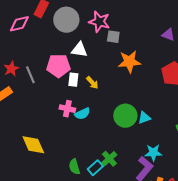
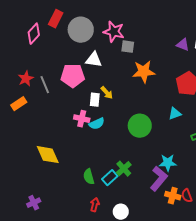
pink diamond: (19, 24) -> (34, 34), turned -35
white rectangle: (73, 80) -> (95, 100), moved
cyan triangle: (144, 118) -> (175, 114), moved

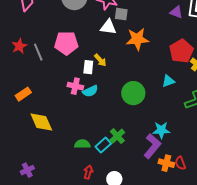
white triangle: (94, 60) -> (108, 27), moved
orange rectangle: (19, 104) -> (23, 94), moved
green semicircle: (89, 177) -> (82, 144), turned 105

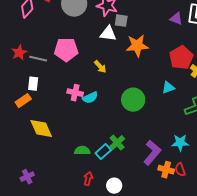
gray line: (38, 52) -> (38, 59), turned -54
white rectangle: (88, 67) -> (33, 84), moved
cyan star: (161, 130) -> (180, 143), moved

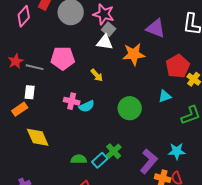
purple triangle: (176, 19) -> (156, 28), moved, size x1.5
gray square: (121, 21) -> (109, 29), moved, turned 32

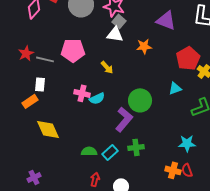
orange star: (134, 54) -> (144, 46), size x0.7
green cross: (114, 151) -> (136, 147), moved, turned 35
purple L-shape: (149, 161) -> (124, 119), moved

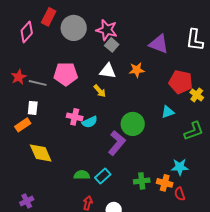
white triangle: (115, 34) -> (108, 71), moved
red pentagon: (188, 58) -> (181, 82), turned -30
green cross: (136, 147) -> (142, 181), moved
orange cross: (173, 170) -> (165, 183), moved

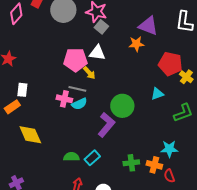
orange star: (137, 70) -> (136, 44), moved
pink pentagon: (66, 74) -> (75, 60), moved
gray line: (38, 83) -> (77, 89), moved

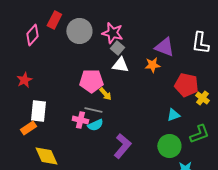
white triangle: (97, 53) -> (120, 65), moved
white rectangle: (22, 90) -> (38, 111), size x1.5
green circle: (122, 106) -> (169, 146), moved

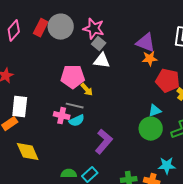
red rectangle: (54, 20) -> (41, 28), moved
orange star: (152, 65) -> (150, 59), moved
green circle: (169, 146) -> (151, 129), moved

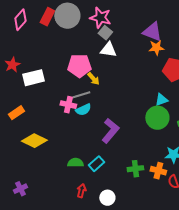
gray line: (75, 106) -> (81, 95), turned -30
white rectangle: (20, 107) -> (33, 78), moved, turned 70
yellow diamond: (28, 152) -> (34, 141), turned -40

